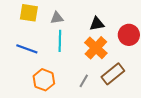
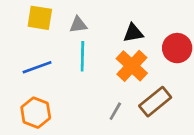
blue line: (27, 49) -> (37, 67), turned -40
orange hexagon: (44, 80) -> (36, 113), moved

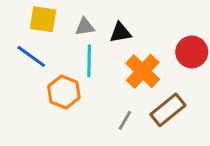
black triangle: (133, 33) -> (120, 33), moved
blue line: (37, 67) -> (31, 56), moved, turned 56
orange hexagon: (36, 113) -> (64, 92), moved

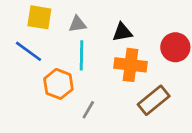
black triangle: (120, 33) -> (122, 32), moved
orange cross: (143, 71) -> (130, 65), turned -36
gray line: (125, 120) -> (88, 110), moved

